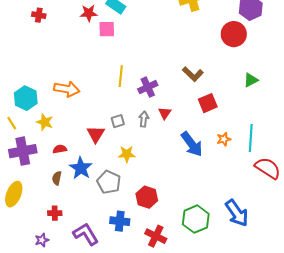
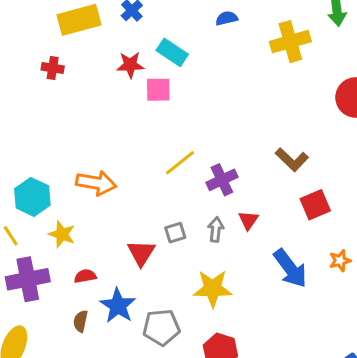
yellow line: (121, 76) -> (180, 163), turned 45
yellow star: (127, 154) -> (213, 289), moved, size x1.4
gray pentagon: (109, 182) -> (161, 327), turned -30

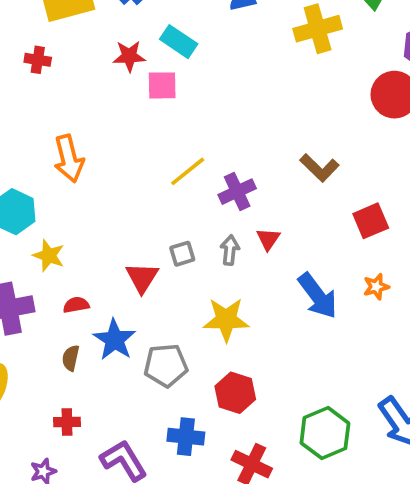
orange arrow: (96, 183) -> (69, 159), moved, turned 66
red square: (315, 205) -> (371, 221), moved

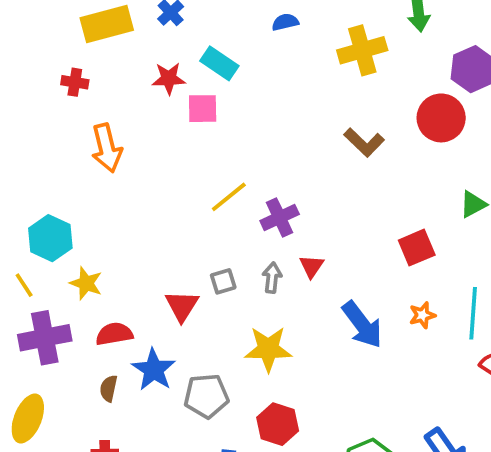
orange arrow: (69, 159) -> (107, 148), moved
brown L-shape: (319, 168) -> (364, 142), moved
red semicircle: (76, 305) -> (114, 334), size x1.4

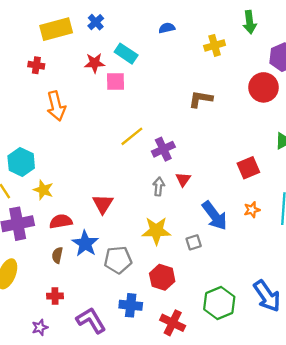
yellow cross: (362, 50) -> (215, 45), size x0.7
brown L-shape: (364, 142) -> (201, 99), moved, turned 145
gray square: (223, 281) -> (194, 242), moved

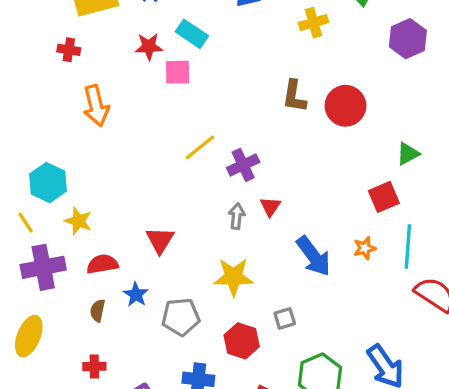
red circle: (264, 87) -> (345, 106), moved
brown L-shape: (201, 99) -> (294, 96), turned -90
red square: (248, 168) -> (384, 197), moved
gray square: (194, 242) -> (285, 318), moved
blue star: (85, 244) -> (136, 295), size x0.7

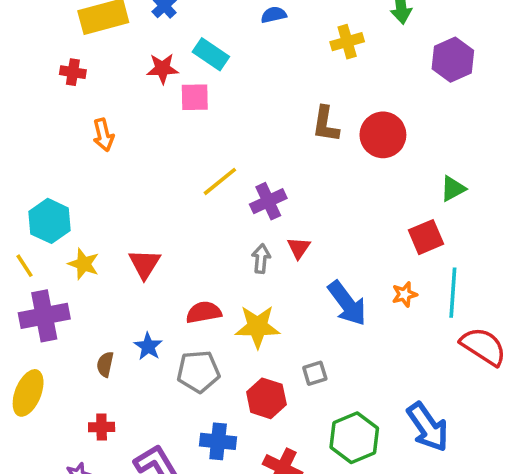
orange arrow: (96, 106) -> (103, 135), size x0.7
red triangle: (160, 240) -> (145, 264), moved
red semicircle: (102, 264) -> (204, 312), moved

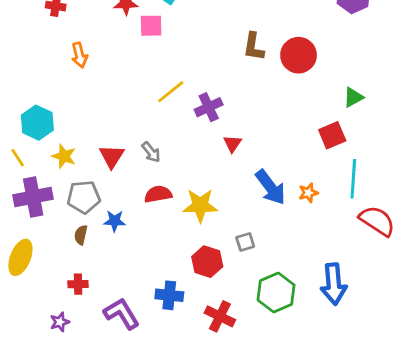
gray arrow: (261, 259) -> (151, 152), moved, turned 135
orange star: (404, 294) -> (308, 193), moved
blue star: (148, 346) -> (115, 221), turned -30
gray pentagon: (198, 371) -> (84, 197), moved
blue arrow: (428, 427) -> (334, 284), turned 30

